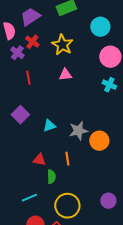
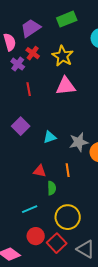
pink triangle: (65, 75) -> (66, 86), size x1.5

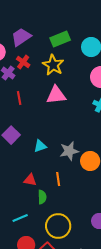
green rectangle: (67, 19) -> (60, 39), moved

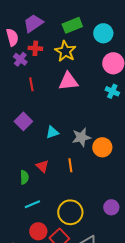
red cross: (23, 62) -> (35, 48), turned -32
red triangle: (30, 180) -> (42, 166), turned 32
green semicircle: (42, 197) -> (24, 177), moved

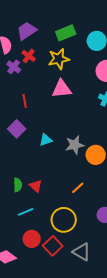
red cross: (35, 48) -> (29, 56), turned 32
yellow star: (65, 51) -> (59, 59), turned 30
red line: (31, 84) -> (25, 101), moved
orange line: (70, 165) -> (78, 188), moved, turned 56
red triangle: (42, 166) -> (36, 186), moved

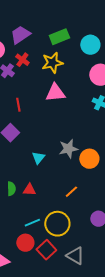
cyan triangle: (46, 140) -> (38, 158), moved, turned -32
red triangle: (36, 186) -> (29, 190), turned -40
cyan line: (26, 212) -> (32, 223), moved

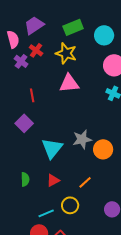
yellow star: (52, 63) -> (66, 53), turned 30
cyan triangle: (38, 158) -> (52, 148), size x1.6
red triangle: (29, 190) -> (53, 180), moved, turned -32
yellow circle: (57, 224) -> (70, 205), moved, size x0.7

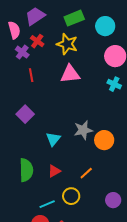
red line: (32, 95) -> (31, 75), moved
cyan triangle: (52, 148) -> (53, 139), size x0.7
green semicircle: (25, 179) -> (26, 170), size x1.6

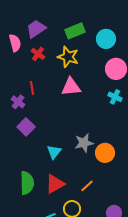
purple cross: (22, 52) -> (18, 102), moved
red triangle: (54, 171) -> (55, 184), size x1.5

